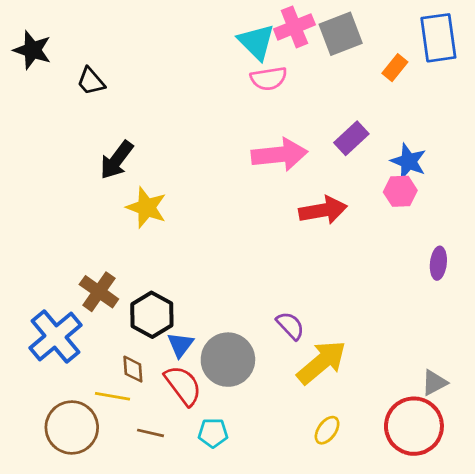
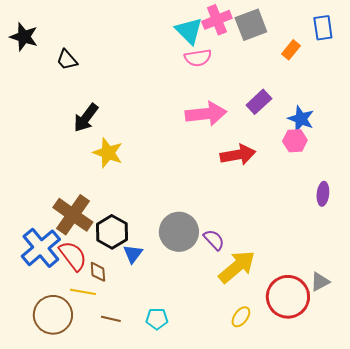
blue rectangle: (438, 38) -> (323, 28), size x0.7
brown cross: (99, 292) -> (73, 215), size x1.4
gray circle: (228, 360) -> (179, 232), moved
red semicircle: (183, 385) -> (73, 256), moved
red circle: (414, 426) -> (288, 297), moved

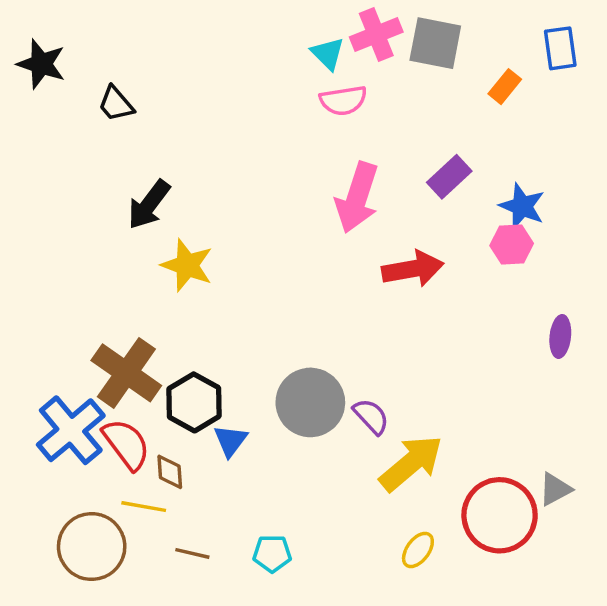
gray square: (251, 25) -> (435, 43), turned 32
cyan triangle: (189, 31) -> (328, 54), size x0.7
pink arrow: (206, 114) -> (357, 198), turned 114

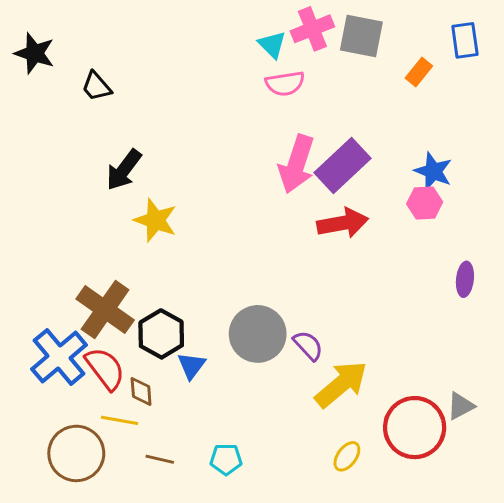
purple rectangle: (449, 177) -> (343, 166), moved, size x1.5

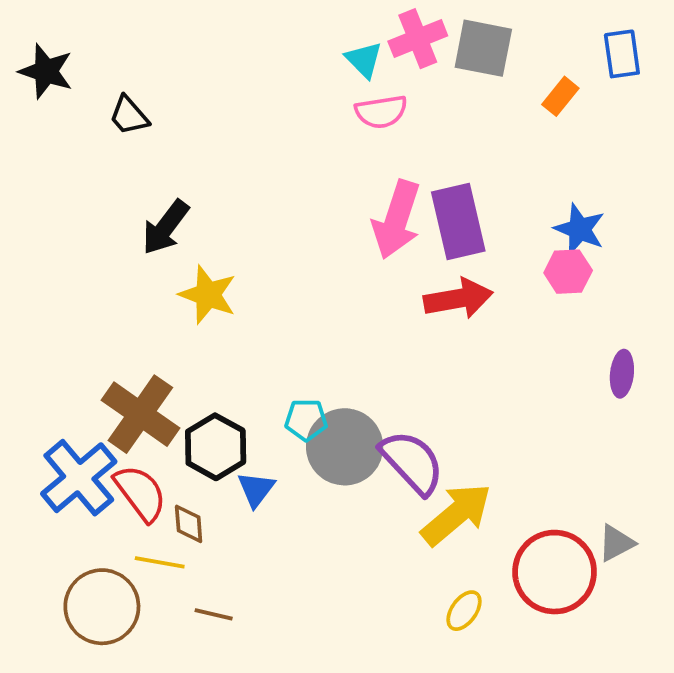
purple rectangle: (343, 166) -> (458, 221), turned -60
purple semicircle: (308, 345) -> (412, 462), size x1.6
cyan pentagon: (226, 459) -> (306, 420), moved

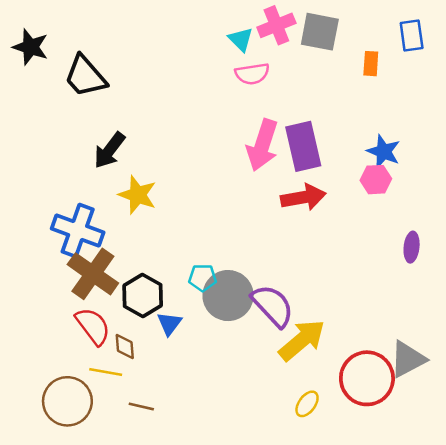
orange rectangle: (560, 96) -> (371, 64), turned -35
black trapezoid: (129, 116) -> (85, 76), size x1.6
blue cross: (79, 478) -> (78, 231), moved, turned -30
gray triangle: (616, 543) -> (408, 359), size x1.5

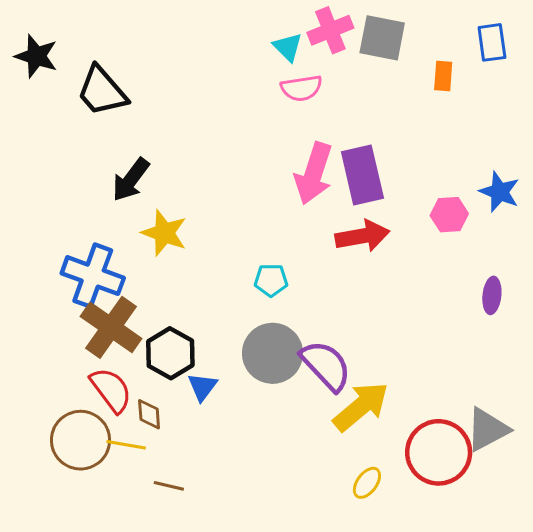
blue star: (384, 151) -> (500, 192), moved
cyan pentagon: (203, 278) -> (271, 280), moved
brown circle: (67, 401) -> (81, 440), moved

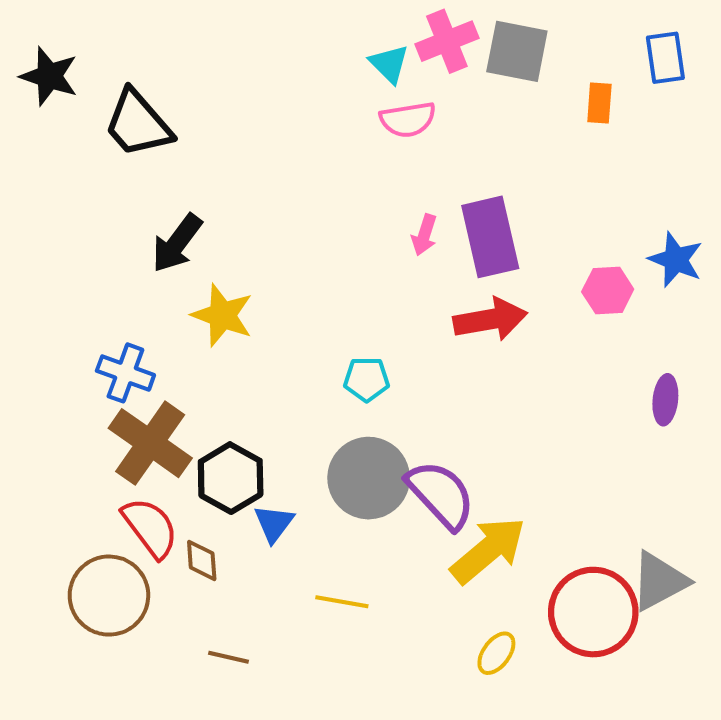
pink arrow: (314, 173) -> (424, 235), size x0.5
blue cross: (93, 276) -> (125, 373), size x0.7
yellow line: (126, 445) -> (342, 602), moved

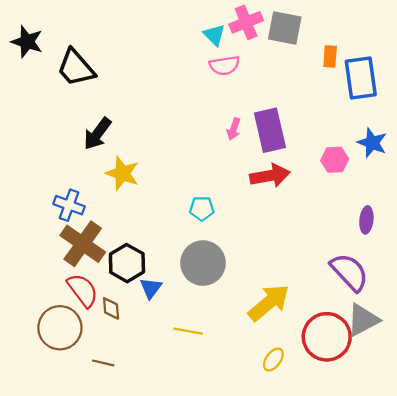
blue rectangle: (665, 58) -> (361, 78), moved, size x1.5
purple semicircle: (441, 495) -> (349, 272), moved
brown line: (228, 657) -> (103, 363), moved

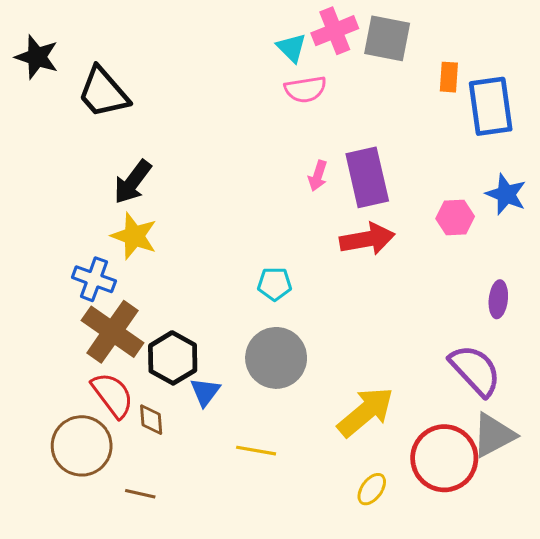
yellow star: (122, 173) -> (134, 236), moved

